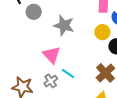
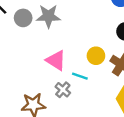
gray star: (64, 25) -> (48, 16), moved
yellow circle: (102, 32) -> (96, 56), moved

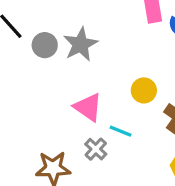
gray star: (48, 16) -> (80, 44), turned -30
yellow circle: (96, 56) -> (144, 90), moved

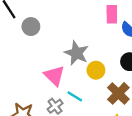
gray star: (80, 44) -> (76, 53), moved, turned -30

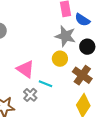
gray star: (76, 53) -> (65, 36), moved

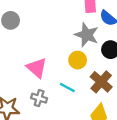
cyan line: (46, 84) -> (67, 88), moved
gray cross: (30, 95) -> (39, 98), turned -32

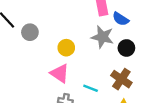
yellow circle: (78, 60) -> (66, 48), moved

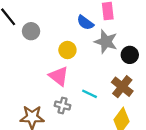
blue semicircle: (121, 19) -> (85, 23), moved

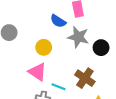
brown cross: (122, 87) -> (85, 78), moved
cyan line: (90, 94) -> (59, 87), moved

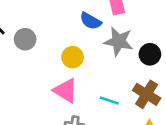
brown cross: (85, 78) -> (147, 94), moved
cyan line: (59, 87) -> (109, 100), moved

